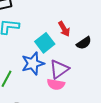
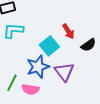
purple triangle: (59, 69) -> (64, 72), turned -30
pink semicircle: (56, 84) -> (31, 89), moved

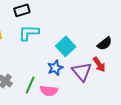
red arrow: (68, 31) -> (99, 64), moved
blue star: (38, 67) -> (55, 68), size x0.7

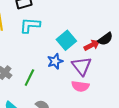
red arrow: (99, 64) -> (92, 45), moved, turned -84
pink semicircle: (49, 91) -> (80, 86), moved

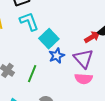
cyan L-shape: (30, 25) -> (29, 21), turned 70
cyan square: (66, 40) -> (49, 39), moved

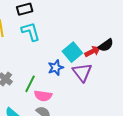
cyan square: (49, 39) -> (72, 52), moved
pink semicircle: (84, 79) -> (43, 96), moved

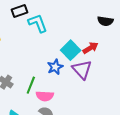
cyan L-shape: (31, 32) -> (38, 23), moved
black semicircle: (106, 45) -> (105, 21), moved, turned 49

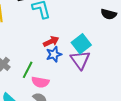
red arrow: (91, 48) -> (51, 41), moved
cyan square: (71, 50) -> (81, 44), moved

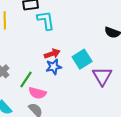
purple triangle: (80, 60) -> (102, 76), moved

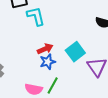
green line: (26, 79) -> (53, 86), moved

